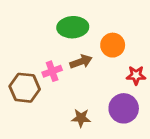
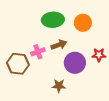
orange circle: (113, 45) -> (83, 23), moved
purple circle: (124, 108) -> (75, 63), moved

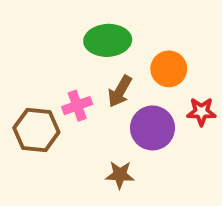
orange circle: (83, 23) -> (169, 69), moved
brown arrow: (59, 45) -> (120, 91), turned 140

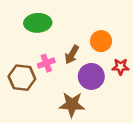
green ellipse: (108, 40) -> (38, 23), moved
brown star: (120, 175) -> (72, 104), size x1.5

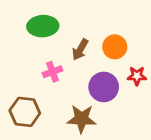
brown arrow: (72, 55) -> (80, 50), moved
brown hexagon: (22, 78) -> (25, 112), moved

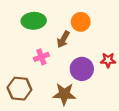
orange circle: (115, 47) -> (81, 22), moved

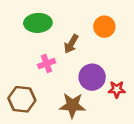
orange circle: (81, 22) -> (104, 27), moved
red star: (108, 60) -> (117, 89), moved

